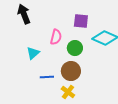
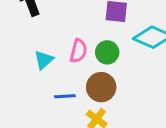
pink semicircle: (56, 37) -> (78, 51), moved

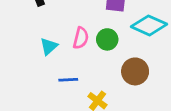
brown circle: (101, 87) -> (135, 71), moved

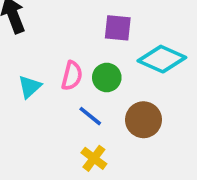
blue line: (68, 80) -> (90, 116), moved, turned 42

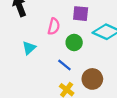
pink semicircle: (72, 76) -> (54, 26), moved
brown circle: (144, 120) -> (92, 79), moved

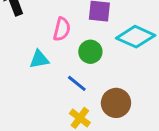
cyan triangle: (29, 48) -> (39, 59), moved, turned 32

